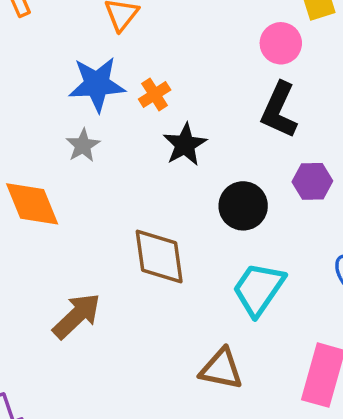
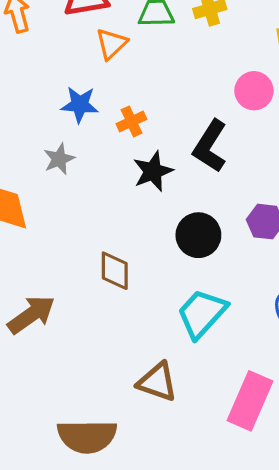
blue star: (97, 84) -> (80, 105), size x0.7
black L-shape: (279, 110) -> (210, 146), moved
brown diamond: (159, 256) -> (115, 271), size x0.7

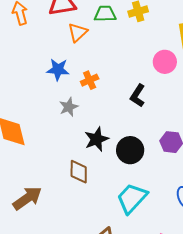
black L-shape: (210, 146) -> (138, 96), size x0.7
gray star: (59, 159) -> (69, 107), moved
black star: (153, 171) -> (97, 139), moved

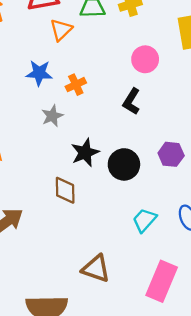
pink circle: (165, 62) -> (145, 59), moved
cyan trapezoid: (132, 198) -> (144, 220), moved, size x0.7

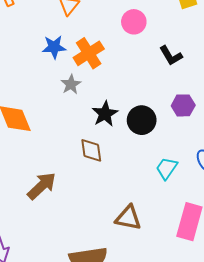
pink circle: (145, 59) -> (134, 22), moved
orange cross: (76, 85) -> (89, 53), size x1.6
black L-shape: (131, 101) -> (171, 56), moved, turned -55

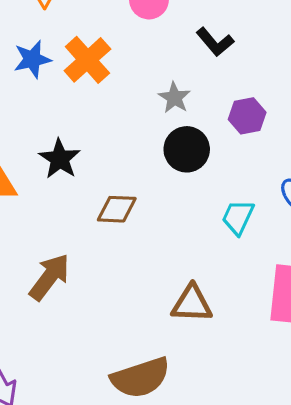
gray star: (71, 84) -> (174, 98), moved
black star: (105, 114) -> (60, 159), moved
brown diamond: (91, 150) -> (117, 209), turned -70

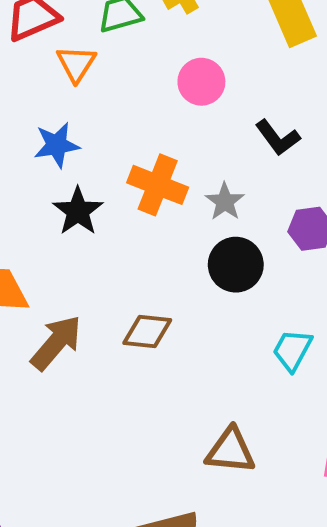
orange cross: (87, 60) -> (158, 185), moved, turned -30
black star: (60, 159) -> (78, 211), moved
brown arrow: (50, 277) -> (56, 343), moved

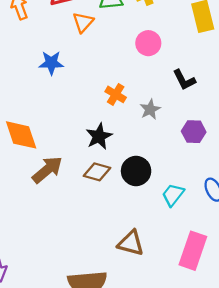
blue star: (57, 145) -> (51, 63), moved
orange cross: (158, 185) -> (116, 94), size x0.7
black star: (78, 211) -> (99, 136), moved
black circle: (236, 265) -> (136, 171), moved

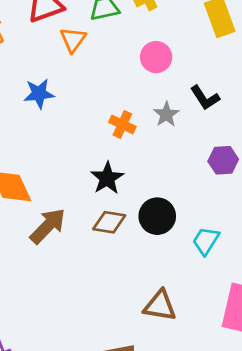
gray star: (150, 109) -> (166, 114), moved

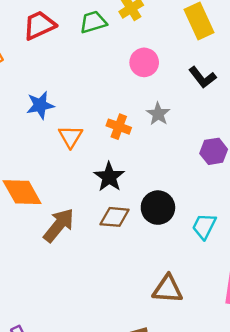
orange triangle: (73, 40) -> (71, 137), moved
black L-shape: (205, 98) -> (202, 77), moved

